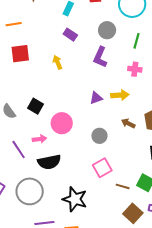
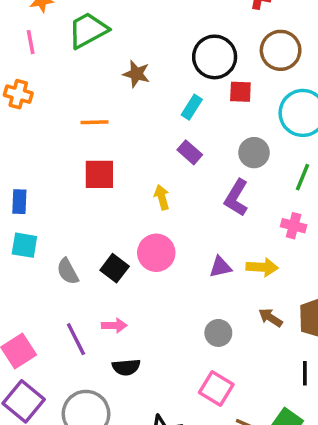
pink circle: (62, 123) -> (156, 253), moved
black semicircle: (49, 162) -> (126, 367), size x0.7
pink square: (102, 168) -> (216, 388), turned -36

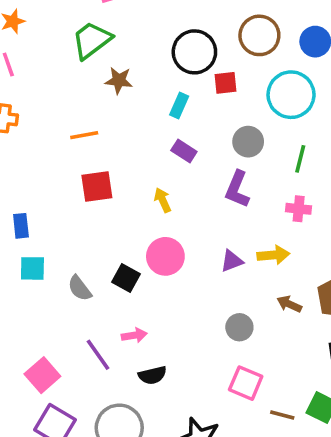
green trapezoid: (88, 30) -> (92, 40), moved

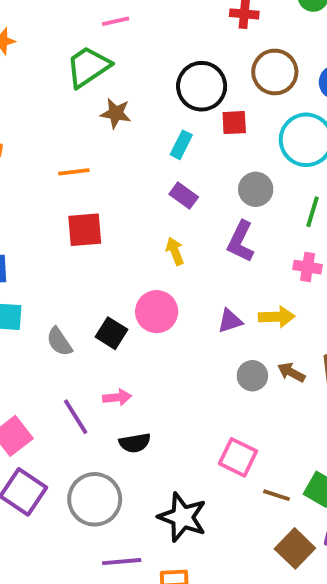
yellow arrow: (163, 200) -> (175, 251), moved
gray circle: (239, 327) -> (252, 376), moved

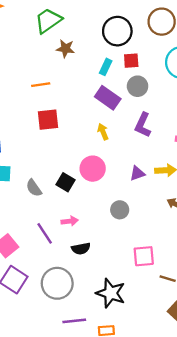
red square: (234, 123) -> (131, 61), moved
gray circle: (256, 189) -> (138, 86), moved
purple rectangle: (184, 196) -> (108, 98), size x1.5
gray circle: (252, 376) -> (120, 210), moved
pink square: (238, 457) -> (144, 256), turned -30

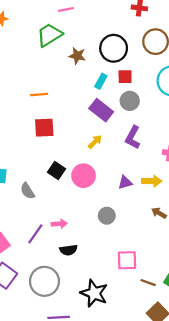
brown star: (65, 49) -> (77, 56), moved
yellow arrow: (103, 132) -> (95, 142), turned 64
black square: (65, 182) -> (56, 170), moved
purple line: (45, 233) -> (35, 234), turned 65

